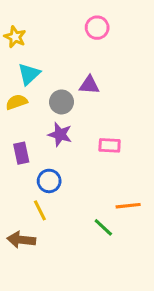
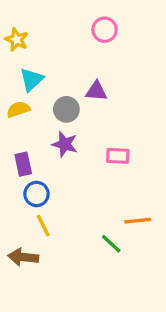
blue circle: (49, 181) -> (37, 194), moved

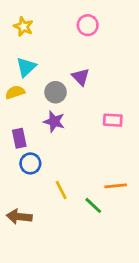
yellow star: (17, 40) -> (23, 27), moved
purple triangle: (96, 91) -> (81, 77), turned 42
pink rectangle: (118, 156) -> (113, 120), moved
yellow line: (43, 226) -> (61, 190), moved

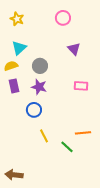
purple triangle: (81, 77) -> (74, 49), moved
purple rectangle: (19, 138) -> (14, 86), moved
blue circle: (30, 163) -> (34, 110), moved
brown arrow: (19, 217) -> (14, 175), moved

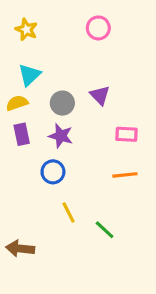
purple triangle: (74, 49) -> (100, 95), moved
orange line: (83, 133) -> (125, 175), moved
brown arrow: (14, 175) -> (20, 248), moved

